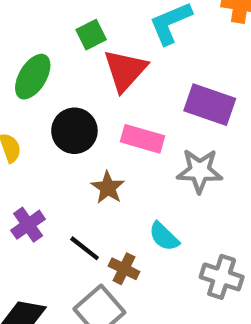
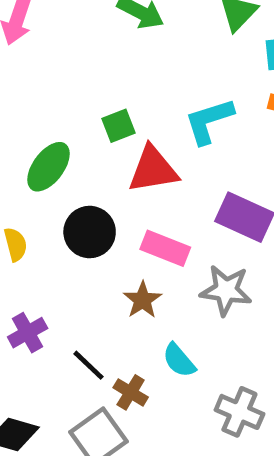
red triangle: (125, 70) -> (153, 169), turned 33
brown star: (108, 188) -> (143, 300), moved

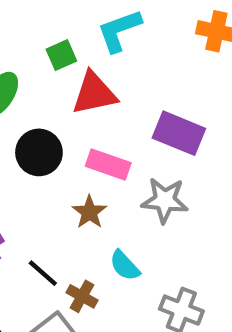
cyan L-shape: (209, 121) -> (119, 31), moved

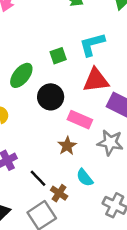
red triangle: (94, 93) -> (96, 80), moved
black circle: (39, 152) -> (51, 97), moved

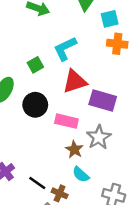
gray star: (110, 142) -> (99, 137), turned -30
brown star: (67, 146) -> (74, 149), moved

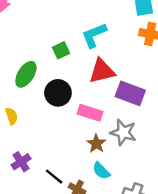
gray star: (99, 137) -> (123, 132), turned -30

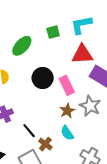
black circle: (58, 93) -> (43, 78), moved
pink rectangle: (90, 113) -> (67, 85), turned 36

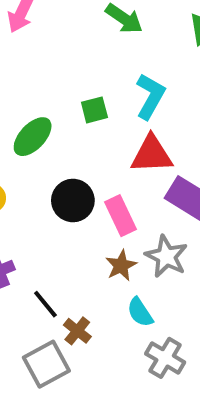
cyan L-shape: (81, 25) -> (150, 96), turned 130
cyan semicircle: (67, 133) -> (140, 312), moved

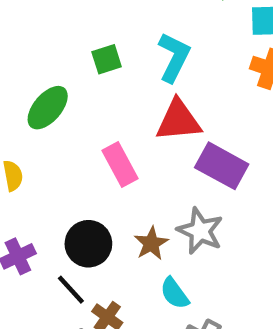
green square: (94, 110) -> (107, 59), moved
black circle: (73, 200) -> (88, 244), moved
pink rectangle: (121, 216) -> (120, 165), moved

